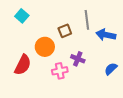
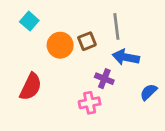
blue arrow: (106, 35) -> (126, 57), moved
orange circle: (45, 47) -> (60, 45), moved
pink cross: (60, 71) -> (90, 103), moved

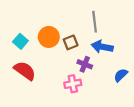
cyan square: (29, 21) -> (20, 41), moved
brown square: (87, 41) -> (71, 42), moved
red semicircle: (31, 87) -> (25, 71), turned -80

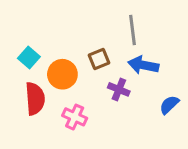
orange circle: (49, 37) -> (62, 74), moved
red semicircle: (25, 71) -> (35, 99), turned 50
pink cross: (73, 84) -> (75, 117), moved, turned 35

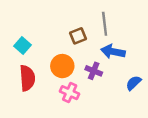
brown square: (99, 59) -> (78, 36), moved
orange circle: (62, 74) -> (62, 66), moved
pink cross: (75, 117) -> (70, 93), moved

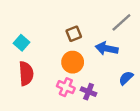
gray line: (105, 24) -> (121, 22), moved, turned 55
orange circle: (62, 66) -> (73, 62), moved
purple cross: (94, 71) -> (89, 92), moved

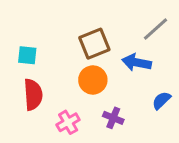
brown square: (74, 34) -> (94, 44), size x1.5
cyan square: (22, 43) -> (27, 55), turned -35
pink cross: (66, 87) -> (68, 122), moved, turned 36

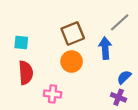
blue arrow: (137, 62) -> (105, 48), turned 75
purple cross: (113, 118) -> (119, 97), moved
pink cross: (68, 122) -> (53, 94), turned 36

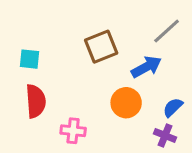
blue arrow: (105, 48) -> (146, 67), turned 65
orange circle: (72, 62) -> (126, 103), moved

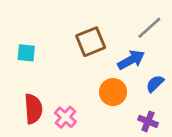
red semicircle: (36, 101) -> (33, 109), moved
blue semicircle: (173, 107) -> (155, 84), moved
pink cross: (73, 131) -> (65, 117), turned 35

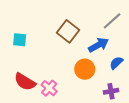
brown square: (91, 42) -> (68, 31), turned -30
red semicircle: (33, 109) -> (25, 82), turned 125
purple cross: (148, 121) -> (111, 91), turned -32

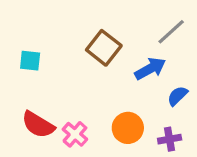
orange circle: (85, 69) -> (128, 128), moved

